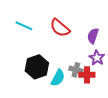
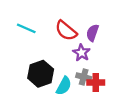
purple semicircle: (93, 36) -> (92, 33), moved
purple star: (97, 58) -> (81, 53), moved

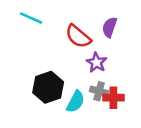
cyan line: (26, 28) -> (31, 18), moved
purple semicircle: (92, 33) -> (110, 27), moved

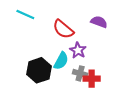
purple semicircle: (110, 27) -> (99, 22), moved, turned 91
cyan semicircle: (76, 102) -> (61, 61), moved

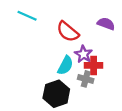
black hexagon: (39, 70) -> (56, 94), moved
red cross: (92, 79) -> (94, 65), moved

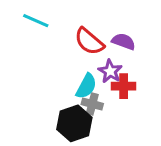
purple semicircle: (106, 24) -> (124, 41), moved
gray cross: (86, 79) -> (92, 104), moved

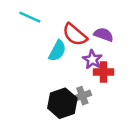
cyan semicircle: (86, 86) -> (57, 51), moved
gray cross: (92, 104) -> (82, 96), moved, turned -35

